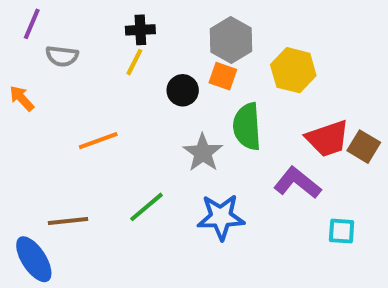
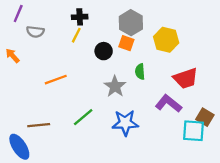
green semicircle: (247, 126) -> (140, 72), size x0.6
brown square: (364, 147) -> (205, 117), moved
cyan square: (342, 231) -> (194, 131), size x1.5

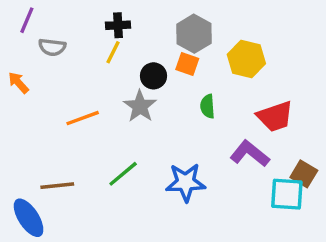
gray star: (115, 86) -> (140, 106), moved

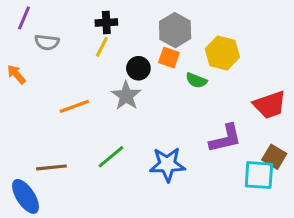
green semicircle: (208, 106) -> (196, 80), moved, turned -65
red trapezoid: (275, 116) -> (270, 105), moved
purple L-shape: (250, 154) -> (225, 138), turned 128

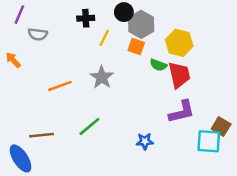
yellow line: (102, 47) -> (104, 38), moved
black circle: (138, 68) -> (124, 12), moved
red trapezoid: (270, 105) -> (179, 75), moved, turned -84
blue star: (167, 164) -> (145, 141), moved, size x0.6

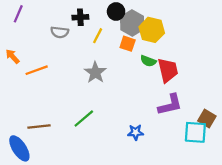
gray semicircle: (38, 34) -> (60, 32), moved
yellow hexagon: (179, 43) -> (152, 30), moved
orange line: (60, 86) -> (37, 70), moved

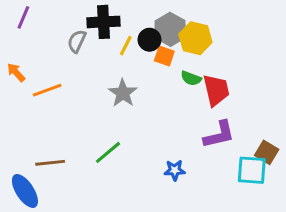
black circle: (116, 12) -> (149, 40), moved
black cross: (80, 17) -> (104, 22), size x1.5
gray semicircle: (60, 32) -> (77, 41), turned 108

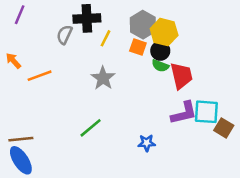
black circle: (149, 40) -> (160, 51), moved
brown line: (50, 163) -> (21, 139), moved
cyan square: (252, 170) -> (206, 112), moved

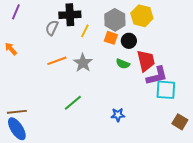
yellow hexagon: (164, 32) -> (142, 16), moved
green semicircle: (160, 66) -> (123, 64), moved
orange line: (40, 76) -> (57, 61), moved
purple L-shape: (184, 113) -> (157, 76), moved
brown square: (224, 128) -> (180, 122), moved

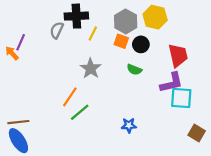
purple line: (16, 12) -> (21, 42), moved
orange line: (57, 61) -> (70, 97), moved, turned -36
red trapezoid: (146, 61) -> (178, 55), moved

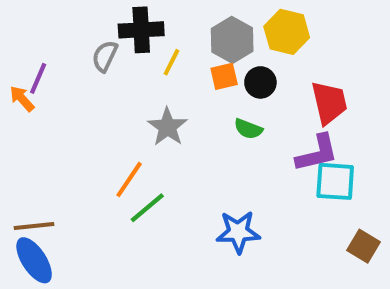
orange square: (121, 41) -> (224, 76), turned -32
blue star: (129, 125) -> (238, 232), size x1.5

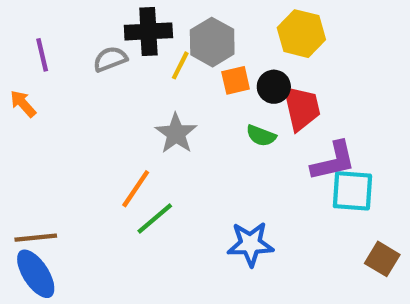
gray hexagon: (232, 40) -> (212, 42), moved
gray semicircle: (105, 56) -> (110, 59), turned 44
purple line: (38, 78) -> (42, 55), moved, turned -36
red trapezoid: (329, 103) -> (301, 108), moved

